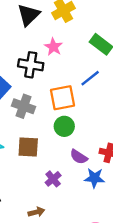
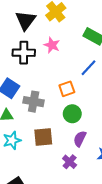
black cross: (31, 65) -> (24, 53), moved
orange square: (63, 98) -> (67, 89), size x0.7
purple semicircle: (79, 157) -> (80, 139), moved, turned 91

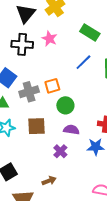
orange square: (67, 89) -> (52, 86), moved
gray cross: (34, 102) -> (29, 92), turned -30
purple semicircle: (80, 139) -> (71, 130), turned 70

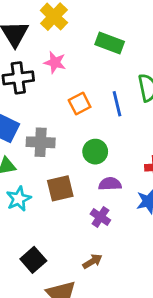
blue line: (83, 62) -> (117, 104), moved, turned -48
orange square: (52, 86) -> (80, 104), moved
gray cross: (29, 92) -> (41, 142), turned 30

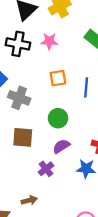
pink star: (55, 63) -> (49, 41), turned -30
purple semicircle: (110, 184) -> (61, 146), turned -48

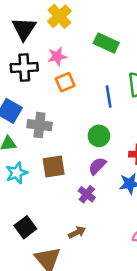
orange square: (58, 78) -> (65, 82), moved
green circle: (58, 118) -> (99, 136), moved

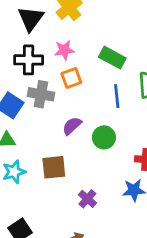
green rectangle: (106, 43) -> (112, 58), moved
gray cross: (39, 125) -> (41, 94), moved
purple semicircle: (97, 166) -> (72, 126), moved

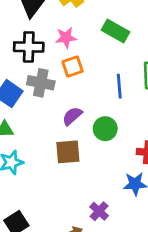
green rectangle: (112, 58) -> (116, 31), moved
brown square: (54, 167) -> (68, 152), moved
purple cross: (87, 199) -> (99, 211), moved

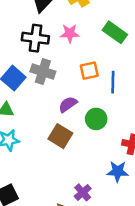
orange square: (73, 67) -> (89, 71), moved
brown square: (68, 152) -> (60, 136), turned 30

